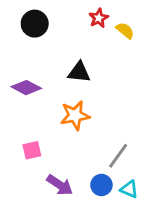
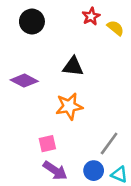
pink square: (32, 150) -> (47, 144), moved

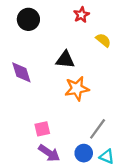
yellow semicircle: (115, 28) -> (103, 40), moved
purple diamond: (24, 81) -> (21, 72), turned 45
orange star: (69, 106) -> (77, 89), moved

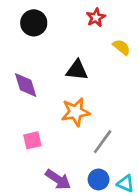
orange star: (77, 89) -> (76, 112), moved
pink square: (42, 129) -> (32, 140), moved
gray line: (98, 129) -> (103, 142), moved

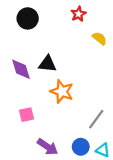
black triangle: (77, 70) -> (48, 64), moved
orange star: (76, 112) -> (62, 91), turned 30
gray line: (103, 142) -> (96, 119), moved

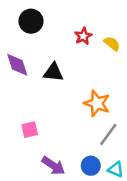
red star: (78, 14) -> (83, 36), moved
purple diamond: (21, 69) -> (17, 65), moved
orange star: (62, 91) -> (97, 103), moved

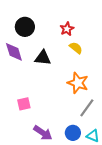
black circle: (31, 21) -> (25, 27), moved
yellow semicircle: (112, 44) -> (76, 48), moved

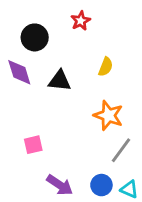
red star: (67, 29) -> (81, 21), moved
yellow semicircle: (76, 48) -> (106, 67), turned 72

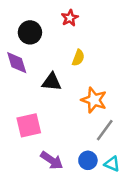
yellow semicircle: (106, 67) -> (78, 58), moved
black triangle: (60, 81) -> (52, 82), moved
pink square: (33, 145) -> (29, 125), size x1.5

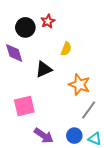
red star: (70, 18) -> (48, 21), moved
black triangle: (52, 82) -> (44, 69), turned -30

